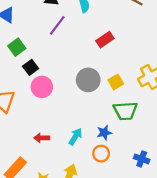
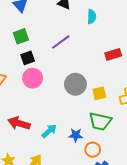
purple line: (57, 25) -> (61, 42), moved
red rectangle: (105, 40) -> (113, 54), moved
red arrow: (42, 138) -> (19, 123), size x1.5
orange circle: (101, 154) -> (93, 150), moved

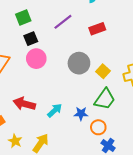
red rectangle: (113, 54) -> (97, 29), moved
yellow square: (99, 93) -> (103, 71), turned -32
green trapezoid: (100, 121) -> (105, 99), turned -65

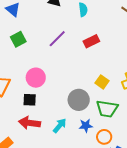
black square: (31, 39) -> (30, 100), moved, turned 32
gray circle: (79, 63) -> (79, 100), moved
green trapezoid: (105, 99) -> (107, 109), turned 70

